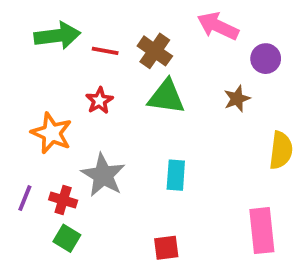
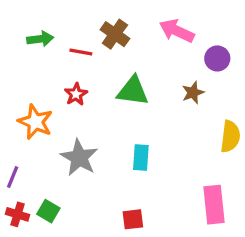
green arrow: (57, 36) -> (40, 39), size x0.7
brown cross: (155, 51) -> (115, 34), moved
red cross: (63, 200) -> (18, 214), moved

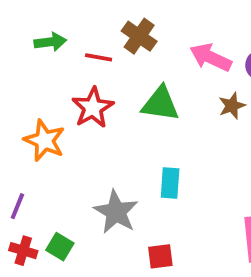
pink arrow: (177, 31) -> (211, 57), moved
red star: (76, 94) -> (93, 108), size x1.5
gray star: (79, 158) -> (116, 212), moved

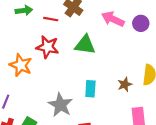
brown star: (232, 106) -> (125, 84), moved
red star: (93, 108) -> (48, 47), turned -30

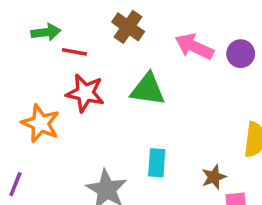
red line: (51, 19) -> (74, 52), moved
brown star: (125, 84) -> (214, 177), moved

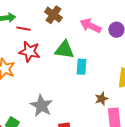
cyan rectangle: (157, 163) -> (81, 67), moved

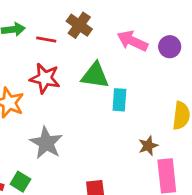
red line: (23, 29) -> (46, 40), moved
gray star: (41, 106) -> (46, 143), moved

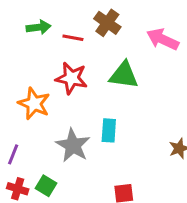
cyan rectangle: (119, 100) -> (109, 130), moved

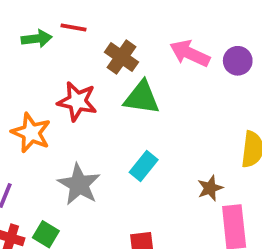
brown cross: (107, 23) -> (121, 57), moved
red line: (73, 38) -> (74, 28), moved
cyan rectangle: (109, 130) -> (144, 166), moved, turned 35

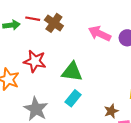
brown cross: (121, 57) -> (54, 23), moved
green triangle: (142, 98) -> (72, 72), moved

